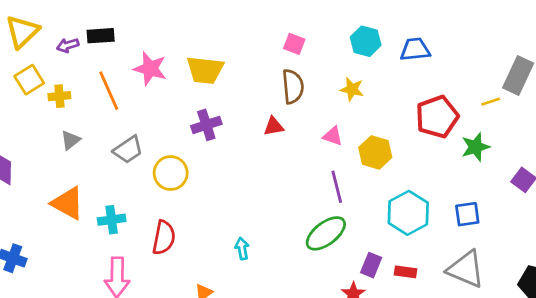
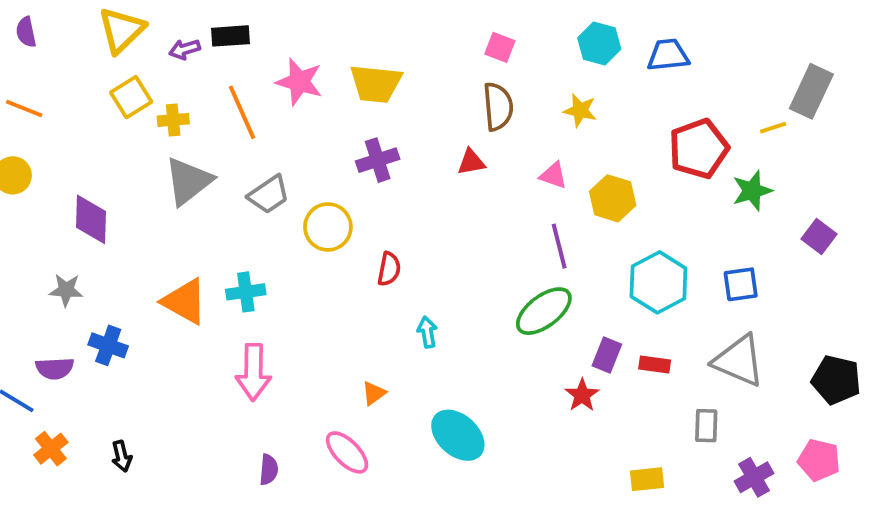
gray triangle: (70, 140) -> (188, 181), size x1.8
orange triangle: (68, 203) -> (185, 301), moved
red semicircle: (164, 238) -> (389, 269), moved, size x0.7

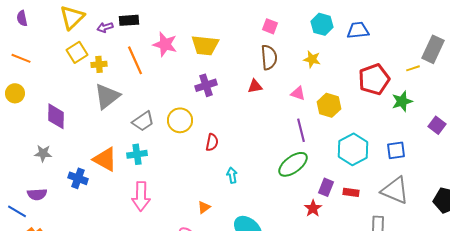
gray trapezoid: (269, 194) -> (143, 121), moved
blue cross: (108, 345) -> (78, 178), moved

